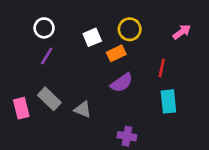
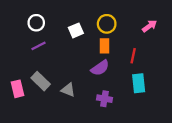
orange rectangle: (116, 53) -> (104, 46), moved, turned -64
purple line: (47, 56) -> (38, 46), turned 32
purple cross: (127, 136) -> (104, 99), moved

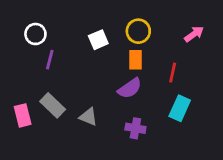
white circle: (36, 23) -> (35, 34), moved
purple line: (38, 46) -> (50, 60), turned -48
cyan rectangle: (139, 83) -> (180, 108), turned 30

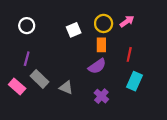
pink arrow: (194, 34) -> (127, 21), moved
purple line: (50, 60) -> (27, 59), moved
pink rectangle: (23, 115) -> (17, 86), turned -35
purple cross: (135, 128) -> (101, 96), turned 32

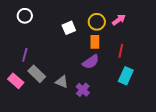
white circle: (27, 26) -> (25, 16), moved
purple cross: (101, 96) -> (83, 90), moved

